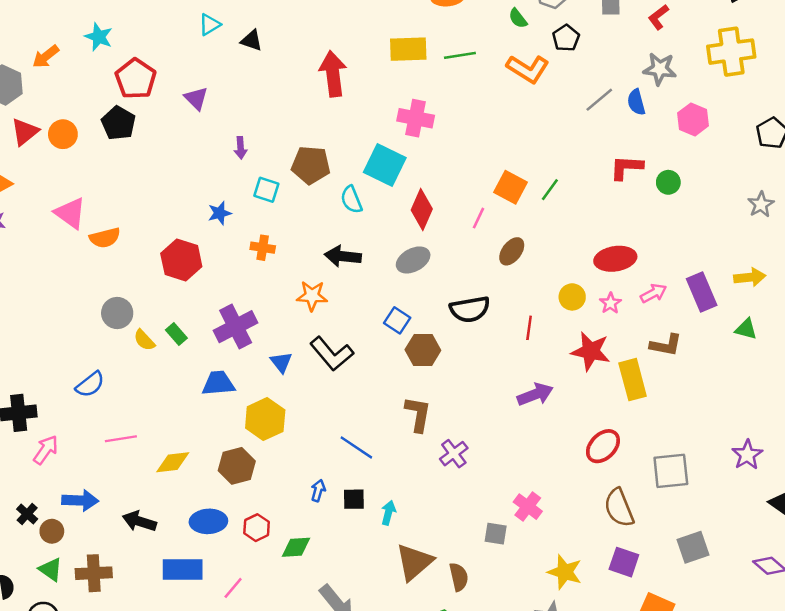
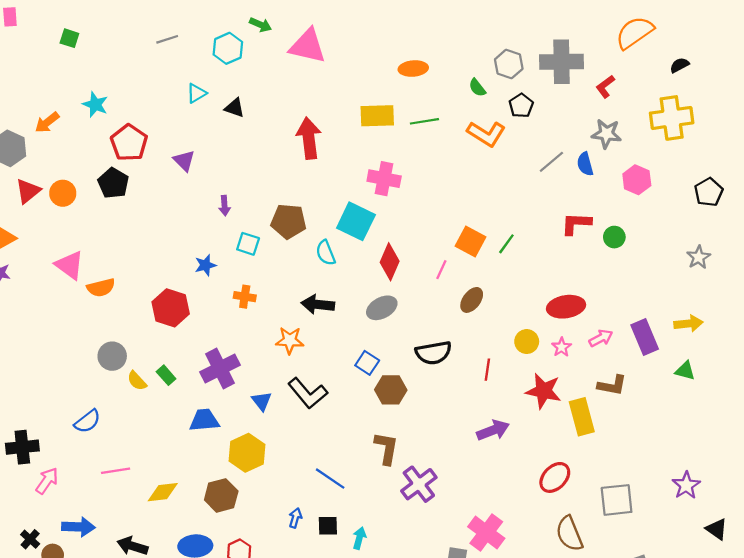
purple cross: (454, 454) -> (419, 484), size x1.4
pink cross: (528, 507) -> (486, 532), size x1.4

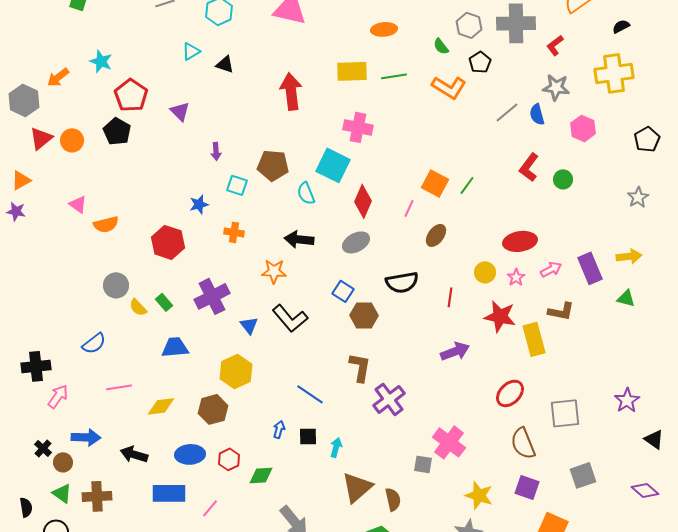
red L-shape: (576, 224) -> (529, 167), turned -56
pink triangle: (69, 265) -> (78, 204), size x0.7
blue trapezoid: (204, 420) -> (175, 347), moved

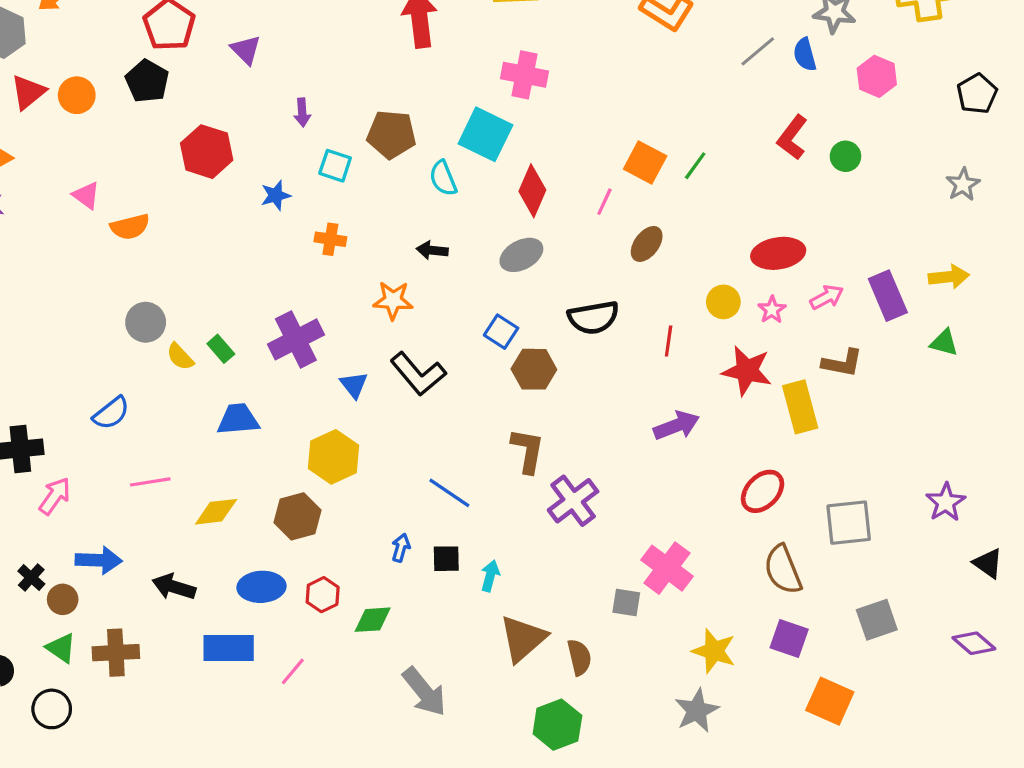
black arrow: (299, 239) -> (432, 250), size x0.7
red hexagon: (168, 242) -> (207, 152), moved

